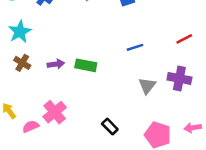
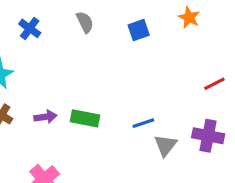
blue line: (135, 47) -> (143, 123), moved

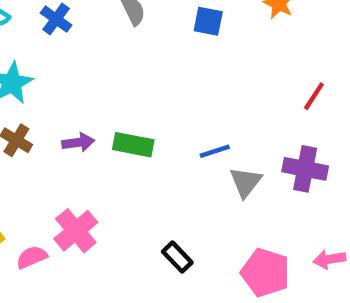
blue square: (139, 30) -> (208, 21), turned 30
red line: (214, 84) -> (314, 96), turned -30

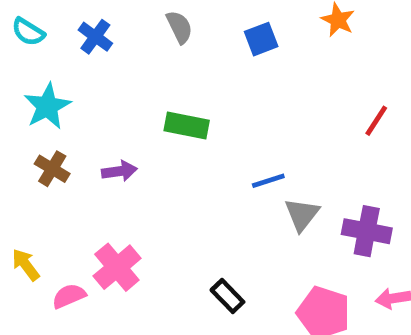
blue square: (208, 21) -> (261, 39), turned -32
green rectangle: (133, 145) -> (187, 126), moved
purple cross: (305, 169) -> (367, 231), moved

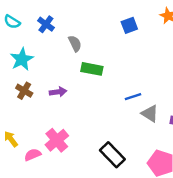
gray semicircle: (179, 27) -> (75, 44), moved
gray triangle: (302, 214) -> (150, 114), turned -36
black rectangle: (227, 296) -> (112, 155), size x1.5

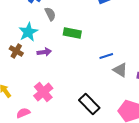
gray semicircle: (75, 44) -> (50, 14), moved
cyan star: (22, 59) -> (28, 32), moved
pink semicircle: (33, 155) -> (23, 113), moved

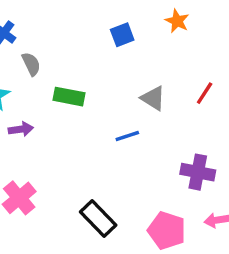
gray triangle: (120, 70) -> (153, 98), moved

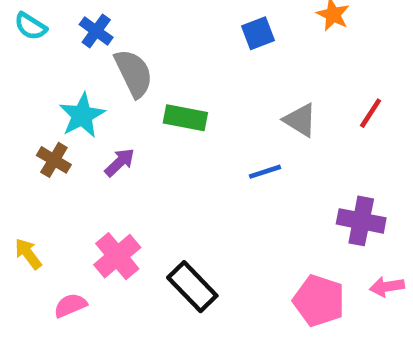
gray semicircle: (31, 64) -> (134, 73), size x1.5
purple arrow: (21, 129) -> (120, 162), turned -35
black rectangle: (98, 218) -> (192, 287), moved

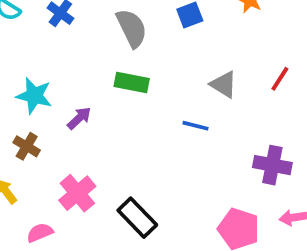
gray semicircle: (134, 73) -> (132, 28), moved
cyan star: (82, 115) -> (34, 96), moved, turned -30
brown cross: (54, 160) -> (27, 146), moved
blue line: (265, 172) -> (195, 126), turned 32

